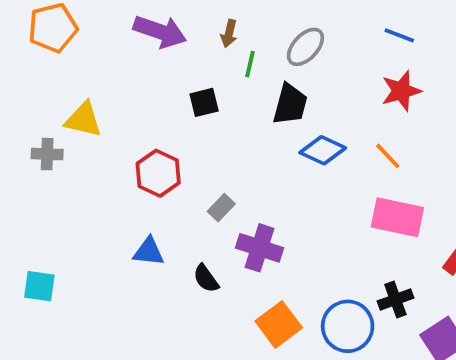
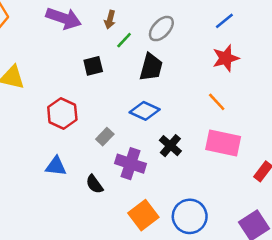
blue line: (399, 35) -> (224, 21), turned -60
green line: (250, 64) -> (124, 40), turned 30
blue diamond: (323, 150) -> (145, 111), moved
black cross: (395, 300) -> (170, 146), moved, turned -30

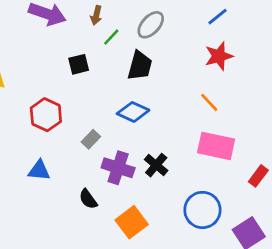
black cross: (170, 146) -> (156, 165), moved
black semicircle: (94, 184) -> (88, 199), moved
blue circle: (190, 216) -> (202, 210), moved

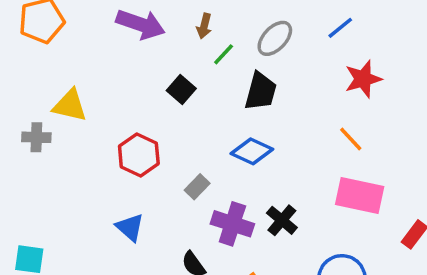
blue line: (217, 17) -> (340, 28), moved
black square: (79, 64) -> (181, 90), turned -35
blue triangle: (39, 170) -> (130, 227), turned 35

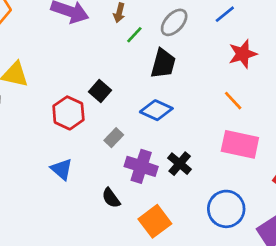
black square: (181, 90) -> (100, 91), moved

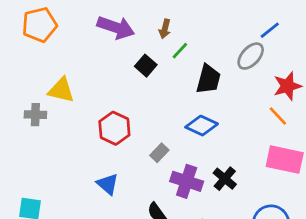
gray ellipse: (174, 22) -> (251, 56), moved
red star: (243, 54) -> (287, 86), moved
black square: (100, 91) -> (146, 66), moved

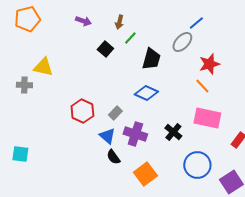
purple arrow: (116, 27) -> (83, 21), size x0.6
red hexagon: (114, 128) -> (82, 111), moved
black cross: (225, 179) -> (173, 132), moved
blue triangle: (108, 184) -> (107, 136), moved

